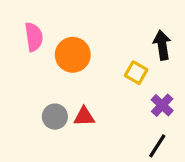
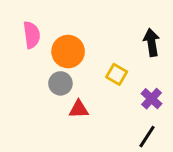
yellow square: (136, 73) -> (117, 74), moved
gray circle: (55, 117) -> (60, 83), moved

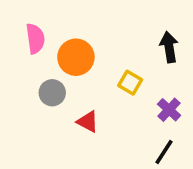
gray circle: (60, 83) -> (52, 93), moved
red triangle: (79, 109) -> (88, 122), turned 30

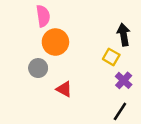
pink semicircle: (35, 39) -> (43, 16), moved
yellow square: (130, 83) -> (111, 57), moved

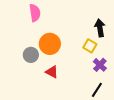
orange circle: (55, 42) -> (50, 44), moved

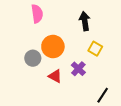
black arrow: (100, 28) -> (85, 21), moved
purple cross: (100, 65) -> (78, 69), moved

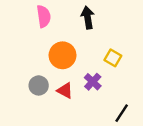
black arrow: (85, 21) -> (88, 18), moved
gray circle: (33, 58) -> (39, 85), moved

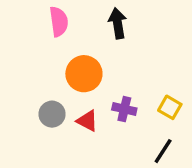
yellow square: (113, 58) -> (170, 107), moved
purple cross: (93, 82) -> (124, 109), turned -30

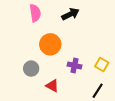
black arrow: (118, 23) -> (70, 14), turned 72
red triangle: (87, 121) -> (52, 86), moved

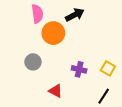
orange circle: (50, 44) -> (53, 33), moved
gray circle: (31, 69) -> (33, 62), moved

